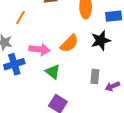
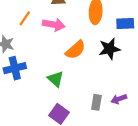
pink arrow: (39, 49) -> (54, 25), moved
gray rectangle: (95, 76) -> (96, 102), moved

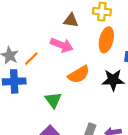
orange line: (25, 18) -> (31, 59), moved

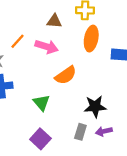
orange line: (31, 59) -> (17, 41), moved
black star: (113, 80) -> (95, 106), moved

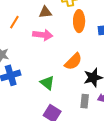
orange line: (17, 41) -> (14, 22), moved
orange semicircle: (66, 75) -> (73, 61), moved

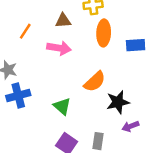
gray rectangle: (85, 101) -> (98, 141), moved

